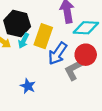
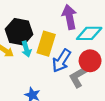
cyan arrow: (24, 41) -> (26, 49), turned -40

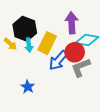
red circle: (90, 61) -> (75, 52), moved
gray L-shape: (79, 76) -> (81, 68), moved

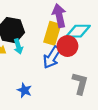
yellow rectangle: (47, 43) -> (52, 33), moved
gray L-shape: (81, 68) -> (80, 83), moved, turned 135

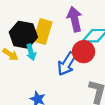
yellow rectangle: (52, 33) -> (43, 32), moved

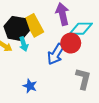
yellow rectangle: (43, 32) -> (34, 25), turned -45

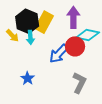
yellow rectangle: (34, 25) -> (44, 22), turned 45

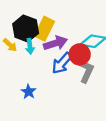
purple arrow: (73, 17) -> (55, 43), moved, turned 75
gray L-shape: (79, 83) -> (86, 71), moved

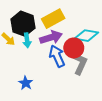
yellow rectangle: (44, 29) -> (53, 19), moved, turned 35
blue arrow: (62, 63) -> (57, 56), turned 115

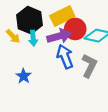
red circle: (74, 48) -> (75, 29), moved
blue star: (26, 83) -> (24, 76), moved

